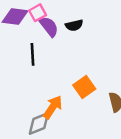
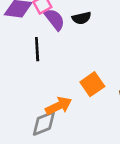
orange arrow: (53, 107) -> (59, 106), turned 30

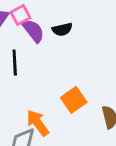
orange arrow: (59, 106) -> (38, 123), turned -100

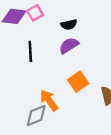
purple semicircle: (33, 31) -> (69, 45), moved, turned -84

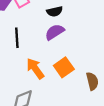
orange arrow: (49, 100) -> (35, 69), moved

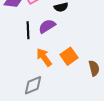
purple semicircle: (55, 32) -> (47, 26), moved

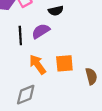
orange square: (69, 56) -> (64, 63), turned 30

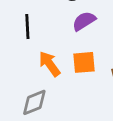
purple semicircle: (41, 31) -> (84, 21), moved

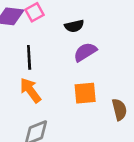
orange arrow: (50, 64) -> (30, 90), moved

